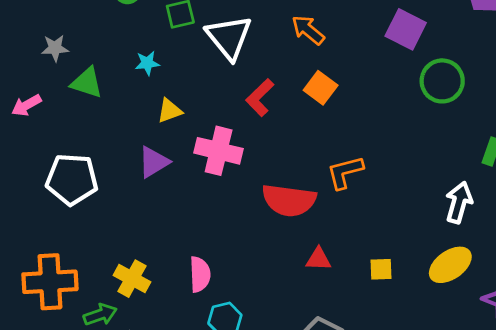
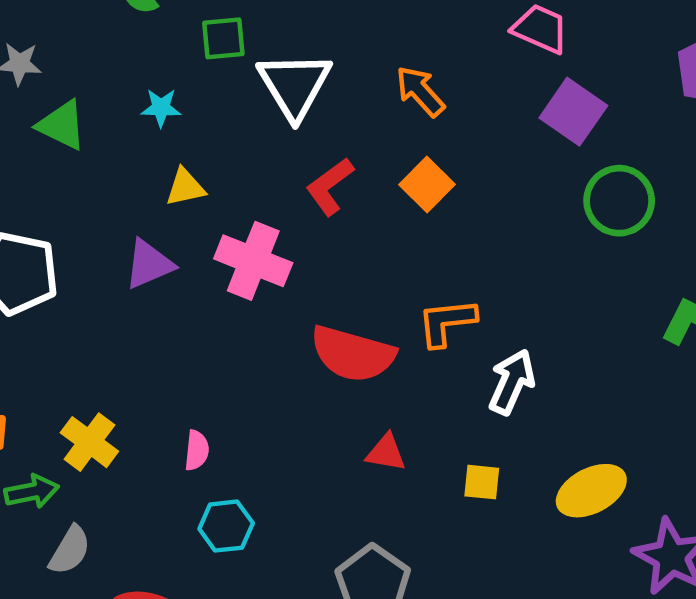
white arrow: (459, 202) -> (512, 382), moved
pink semicircle: (200, 274) -> (197, 450), size x0.7

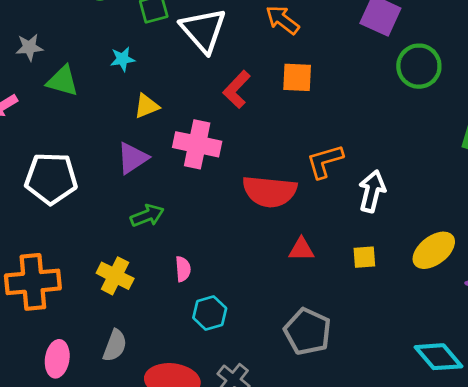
orange square: (427, 185) -> (297, 77), turned -32
green arrow: (32, 492) -> (147, 216), moved

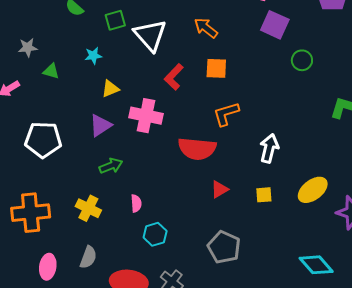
green circle: (419, 66) -> (302, 60), size x0.7
green triangle: (63, 81) -> (51, 71), size x0.7
orange L-shape: (325, 161) -> (226, 114), moved
red triangle: (301, 249) -> (219, 189), turned -30

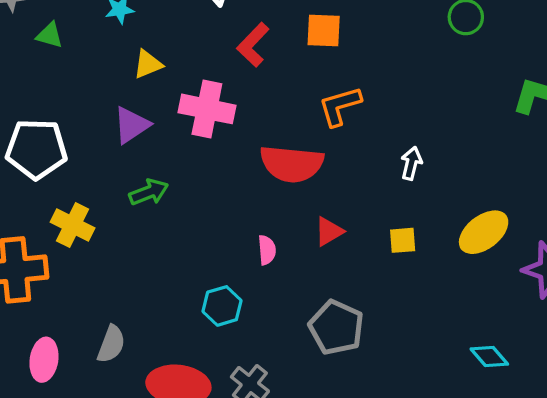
white arrow: (269, 148) -> (411, 163), size x0.7
pink semicircle: (136, 203) -> (267, 250), moved
yellow cross: (88, 208) -> (73, 225), moved
cyan diamond: (316, 265) -> (489, 357), size x0.7

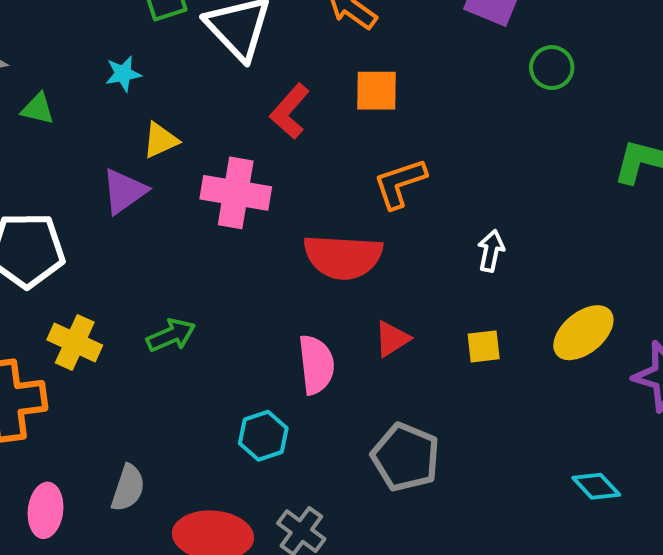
purple triangle: (131, 125) -> (124, 191), moved
green arrow: (149, 192) -> (171, 335), moved
pink semicircle: (267, 250) -> (316, 365), size x1.6

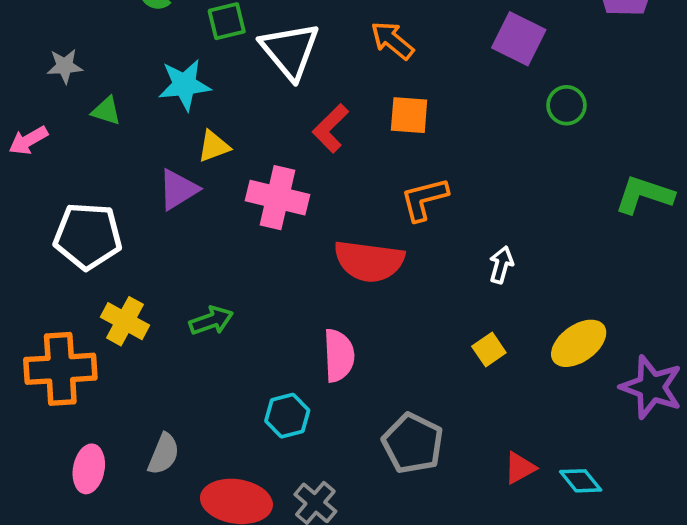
cyan star: (123, 74) -> (184, 85), size x1.6
red triangle: (392, 339) -> (520, 468), moved
yellow square: (484, 346) -> (489, 349), turned -32

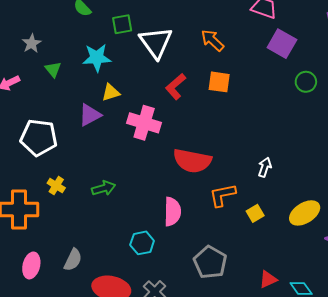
gray star: (65, 66) -> (32, 43), turned -30
green triangle: (106, 111) -> (53, 69), turned 30
orange L-shape: (424, 199) -> (222, 195), moved
yellow cross: (125, 321) -> (56, 186), size x0.7

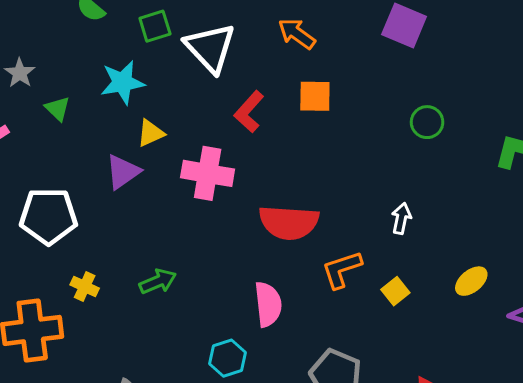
green circle: (306, 82) -> (427, 122), moved
yellow ellipse: (305, 213) -> (471, 281), size x0.7

